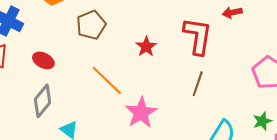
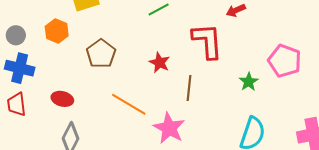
brown line: (198, 84) -> (189, 88), moved
green star: (262, 121) -> (249, 82), moved

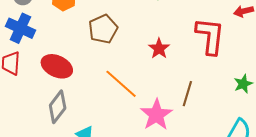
brown line: (189, 88) -> (187, 94), moved
red ellipse: (62, 99) -> (57, 66), size x1.4

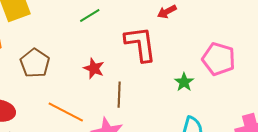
brown line: (187, 94) -> (119, 95), moved

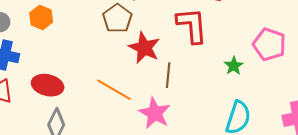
brown pentagon: (35, 63) -> (117, 18), moved
red star: (94, 68) -> (144, 48), size x1.5

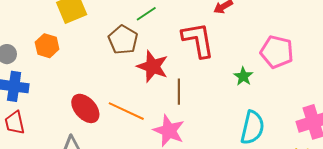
red ellipse: (48, 85) -> (85, 108), moved, turned 40

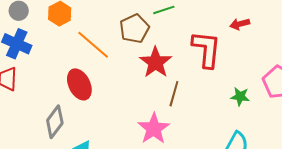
green star: (243, 76) -> (240, 97), turned 30
orange line: (126, 111) -> (93, 45), moved

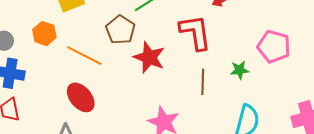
brown line: (174, 94) -> (203, 82), moved

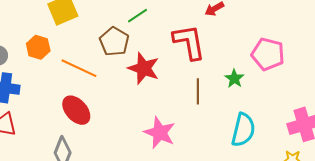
green star: (240, 70) -> (234, 79), turned -30

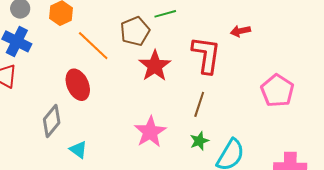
green star: (234, 79) -> (199, 141), moved

